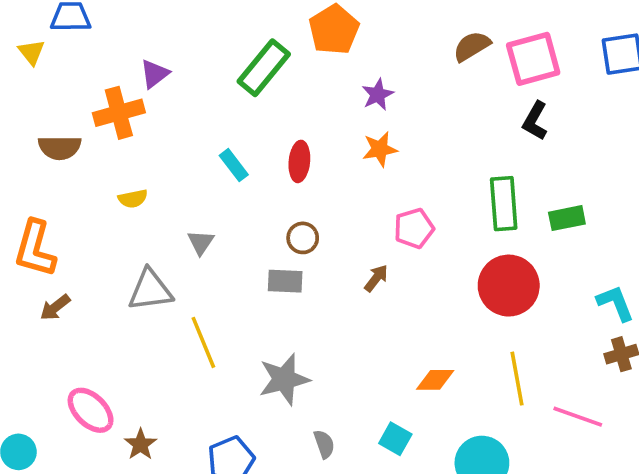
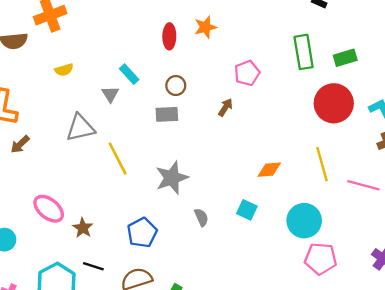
orange star: (380, 149) -> (205, 27), moved
cyan rectangle: (234, 165) -> (129, 74), moved
red circle: (509, 286) -> (334, 103), moved

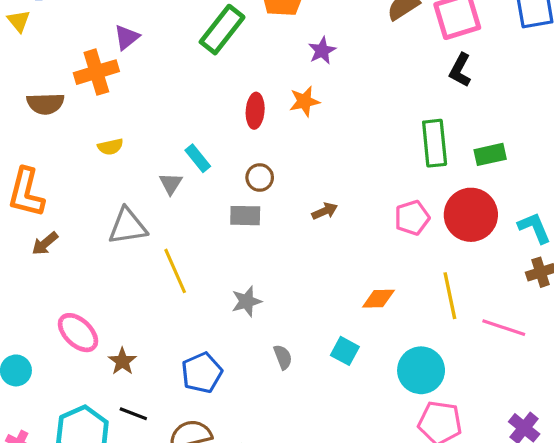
pink pentagon: (247, 73) -> (412, 218), moved
brown arrow: (225, 107) -> (325, 211), turned 30
gray star: (172, 178) -> (247, 301), size x0.7

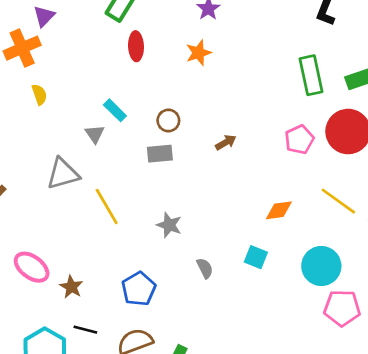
red ellipse: (255, 111) -> (136, 46), moved
yellow semicircle: (110, 147) -> (39, 94), moved, turned -90
yellow line: (450, 296) -> (338, 201), turned -36
gray star: (247, 301) -> (169, 225), turned -30

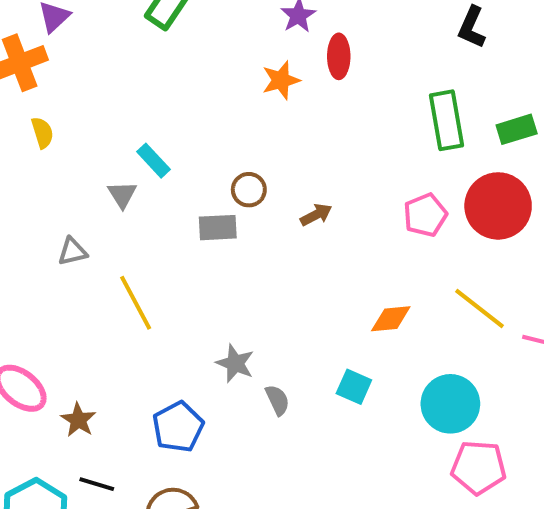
red ellipse: (136, 46) -> (339, 56), moved
brown circle: (168, 120) -> (249, 190), moved
gray triangle: (63, 174) -> (73, 252), size x0.6
gray star: (169, 225) -> (235, 363), moved

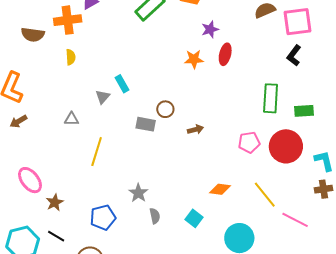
yellow line: (136, 303) -> (97, 152), turned 32

